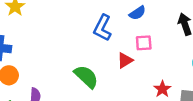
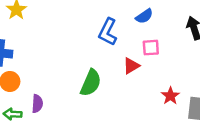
green semicircle: (86, 77) -> (91, 83), turned 70

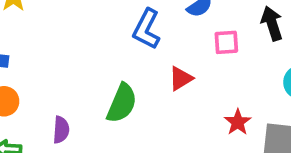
pink square: (151, 48) -> (226, 42), moved
purple semicircle: (37, 104) -> (61, 130), moved

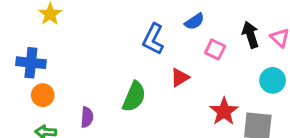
pink square: (226, 42) -> (215, 49), turned 30
red star: (238, 122) -> (224, 111), size x1.4

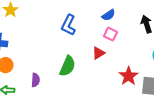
blue L-shape: (153, 39) -> (68, 25), moved
pink square: (215, 49) -> (110, 34), moved

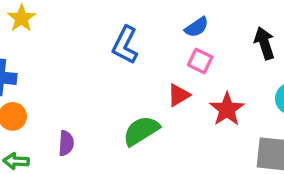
green semicircle: (68, 66) -> (141, 131), moved, turned -145
red star: (128, 76) -> (227, 109), moved

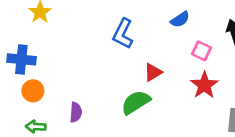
pink square: (200, 61) -> (201, 51), moved
red triangle: (179, 95) -> (153, 72), moved

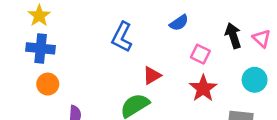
blue cross: (21, 59) -> (41, 48), moved
orange circle: (33, 91) -> (48, 84), moved

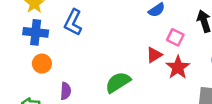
blue L-shape: (122, 37) -> (73, 22), moved
red triangle: (152, 76) -> (154, 55), moved

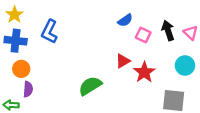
pink square: (175, 37) -> (143, 35), moved
purple semicircle: (66, 91) -> (28, 89), moved

